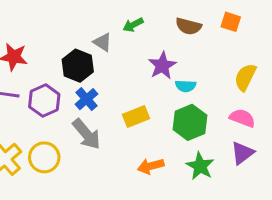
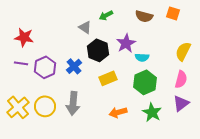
black hexagon: (78, 66) -> (98, 50), moved
pink semicircle: (242, 118) -> (181, 79), turned 84
gray arrow: (86, 134) -> (73, 103), moved, turned 45

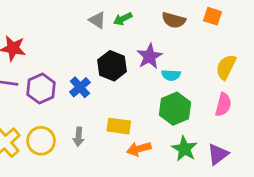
gray triangle: (85, 27) -> (97, 20), moved
yellow rectangle: (108, 78) -> (119, 126), moved, turned 30
gray arrow: (73, 103) -> (79, 137), size x0.6
purple triangle: (181, 103) -> (218, 154), moved

